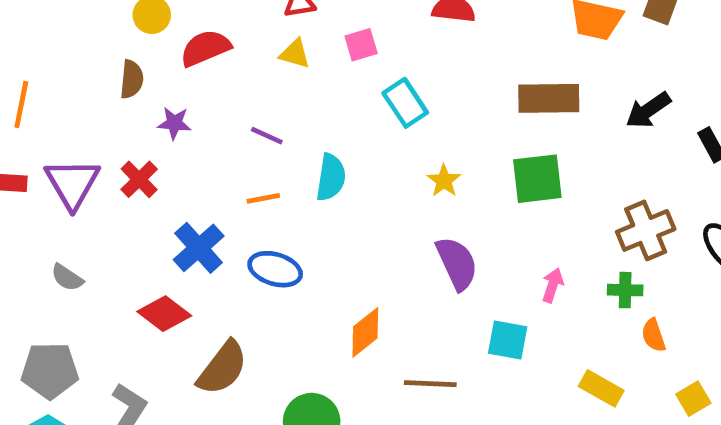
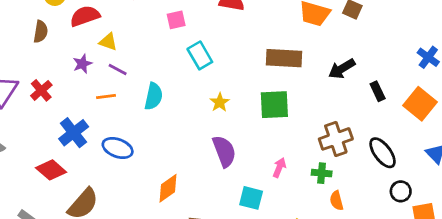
yellow triangle: (295, 54) -> (108, 42), moved
purple star: (174, 123) -> (82, 64), moved, turned -30
orange line: (263, 198) -> (106, 97), moved

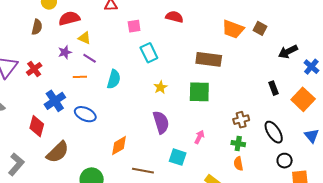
black arrow: (342, 69) -> (288, 52), moved
brown cross: (336, 139) -> (241, 120), size x0.7
red diamond: (51, 170) -> (37, 126), turned 60
green cross: (322, 173) -> (238, 144), moved

